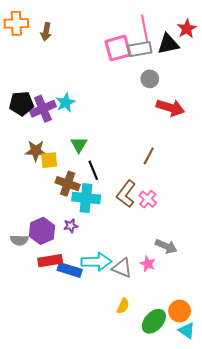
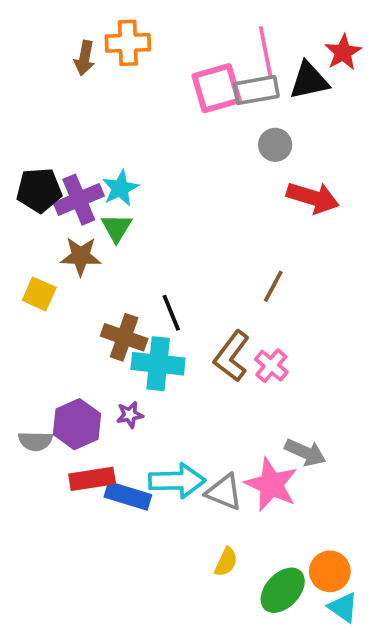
orange cross: (16, 23) -> (128, 43), moved
green triangle: (79, 145) -> (117, 228), moved
brown star: (36, 151) -> (81, 256), moved
yellow square: (49, 160) -> (39, 294), moved, turned 30
pink star: (148, 264) -> (271, 485), size x1.8

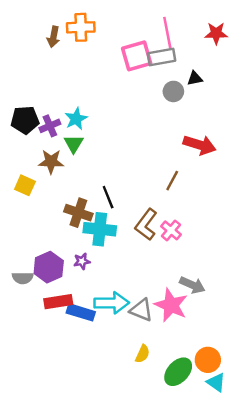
red star: (343, 52) -> (216, 33), turned 30
black triangle: (309, 81) -> (195, 78), moved, size x0.6
red arrow: (313, 198) -> (200, 145), moved
purple cross: (79, 200) -> (50, 126), size x0.7

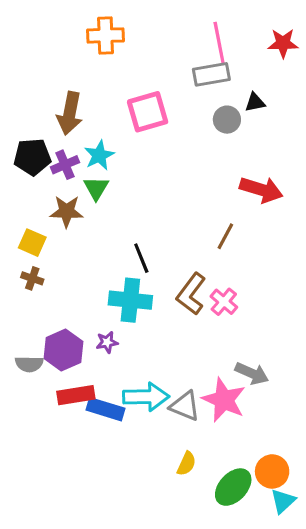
brown arrow: (53, 37) -> (70, 113), moved, size x1.5
pink square: (137, 56) -> (148, 112), moved
brown cross: (78, 213) -> (32, 278), moved, size x0.6
cyan triangle: (216, 382) -> (283, 501), turned 42

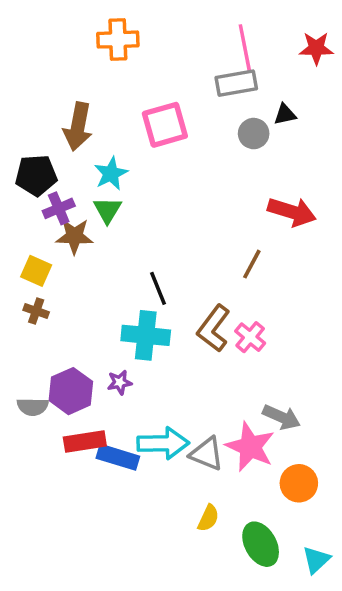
purple cross: (65, 165) -> (59, 208), moved
orange circle: (272, 471) -> (299, 483), moved
green ellipse: (233, 487) -> (261, 544), turned -72

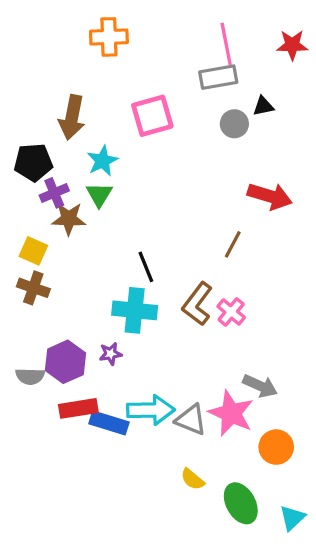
brown cross: (36, 311) -> (33, 288), size x1.4
yellow semicircle: (208, 518) -> (193, 479), turned 105

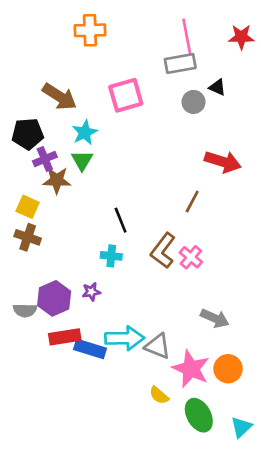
black triangle: (263, 106) -> (217, 87), turned 36
brown arrow: (72, 117) -> (59, 97), turned -68
cyan cross: (135, 310) -> (111, 256), size x0.6
pink star: (231, 413) -> (191, 369), moved

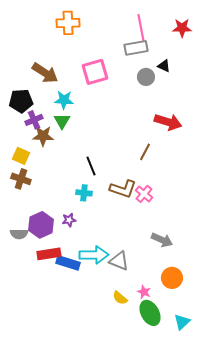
cyan star: (85, 132) -> (64, 100), turned 30
brown L-shape: (163, 251) -> (123, 189), turned -108
pink star: (191, 369) -> (144, 292), moved, size x0.5

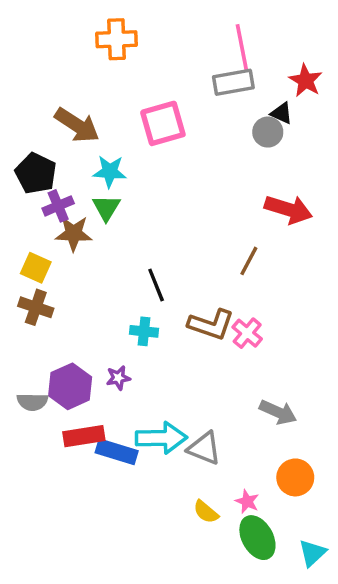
red star: (182, 28) -> (306, 80), moved, turned 30
gray circle: (146, 77) -> (268, 132), moved
black pentagon: (21, 101) -> (36, 173), turned 30

